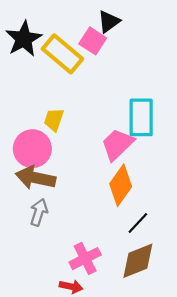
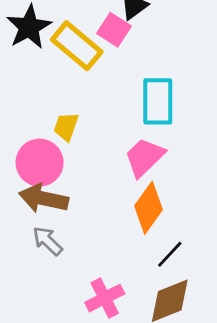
cyan rectangle: (141, 117) -> (158, 101), moved
gray arrow: (39, 212) -> (48, 241), turned -64

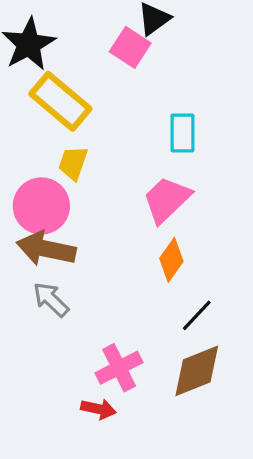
yellow rectangle: (77, 46) -> (60, 101), moved
cyan rectangle: (158, 101) -> (182, 133), size x0.7
orange diamond: (148, 208) -> (171, 260), size x0.7

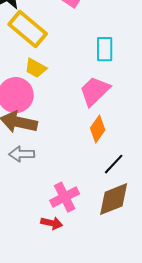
yellow trapezoid: (73, 163) -> (36, 68), turned -80
gray arrow: (51, 300) -> (22, 154), turned -45

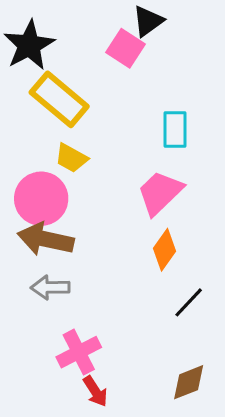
pink cross: (65, 197) -> (79, 352), moved
brown diamond: (114, 199) -> (189, 382), moved, size x0.7
red arrow: (52, 223) -> (95, 391), turned 45

